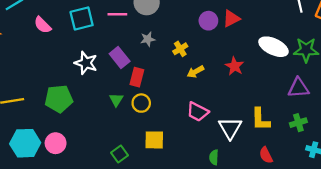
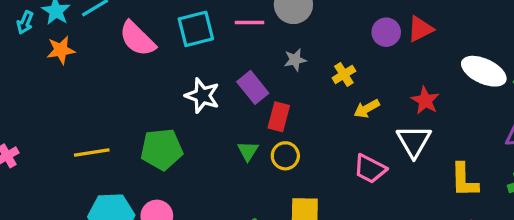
pink semicircle: (43, 25) -> (137, 39), size x1.4
white triangle: (230, 128) -> (414, 141), moved

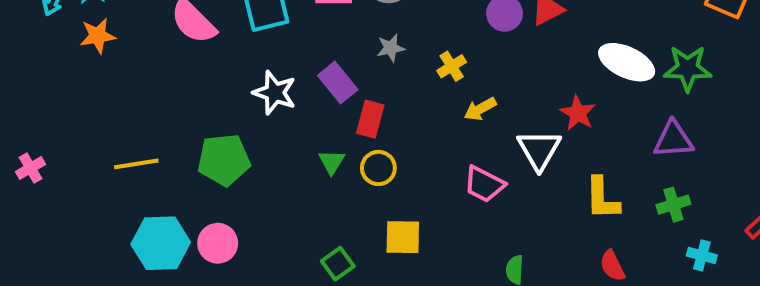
red star: (425, 100) -> (578, 113), moved

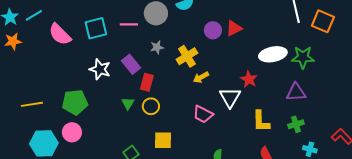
white ellipse: (627, 62) -> (273, 54), turned -36
yellow cross: (452, 66) -> (187, 56), size x1.5
pink circle: (218, 243) -> (72, 132), moved

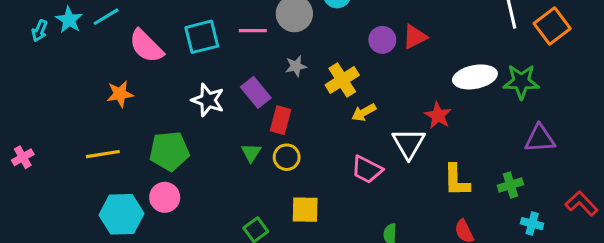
orange square: (323, 21) -> (552, 26), turned 30
orange star: (13, 41) -> (120, 94), moved
purple triangle: (296, 92) -> (540, 139), moved

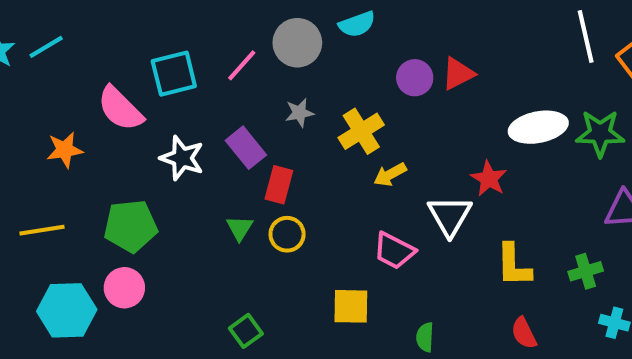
pink line: (253, 31) -> (242, 65), turned -48
pink semicircle: (146, 46) -> (120, 109), moved
yellow square: (305, 210) -> (351, 306), moved

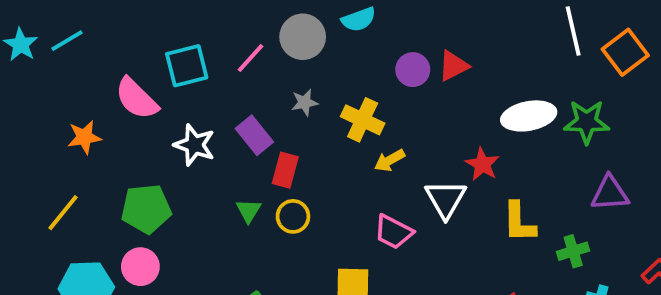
yellow cross: (361, 131) -> (363, 120), turned -33
yellow line: (42, 230) -> (63, 213), turned -42
yellow L-shape: (514, 265) -> (519, 222), moved

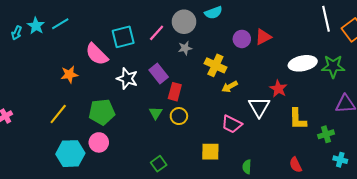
gray star: (305, 102) -> (185, 48), moved

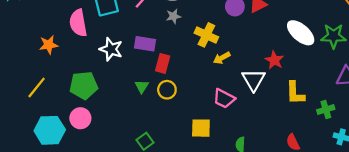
pink semicircle: (97, 54) -> (78, 23), turned 35
white ellipse: (303, 63) -> (301, 33), turned 52
purple rectangle: (159, 73) -> (145, 44), turned -42

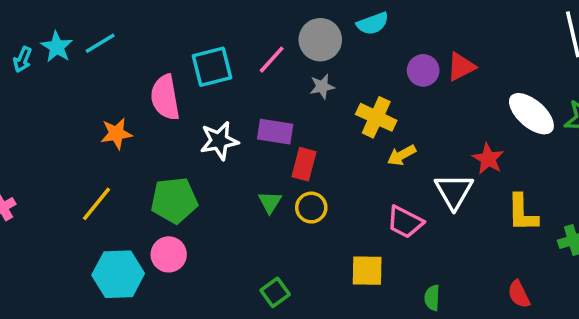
white star: (111, 49) -> (219, 141), turned -30

